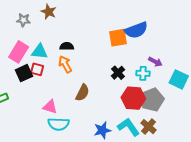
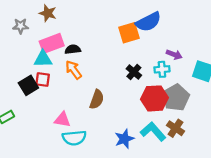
pink rectangle: (19, 52) -> (52, 43), moved, turned 45

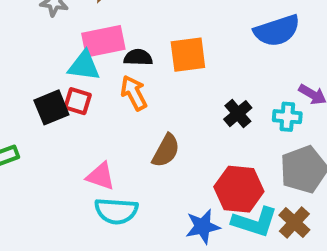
orange square: (129, 33) -> (188, 55), moved
red hexagon: (155, 98) -> (239, 189), moved
cyan L-shape: (153, 131) -> (255, 222), turned 140

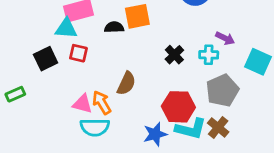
black semicircle: (138, 57) -> (114, 27), moved
orange arrow: (134, 93) -> (102, 103), moved
red square: (78, 101) -> (78, 53), moved

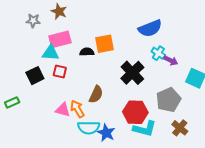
black cross: (174, 55) -> (132, 73), size x1.6
cyan cross: (209, 55) -> (158, 53), moved, turned 32
cyan semicircle: (95, 127) -> (89, 128), moved
brown cross: (218, 127) -> (180, 128), moved
blue star: (155, 134) -> (106, 133), moved, turned -30

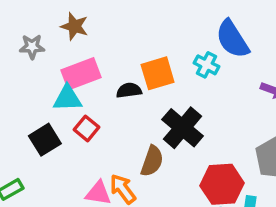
blue semicircle: (150, 28) -> (232, 39), turned 85
cyan cross: (158, 53) -> (207, 65), moved
red square: (60, 71) -> (86, 128), turned 32
black cross: (132, 73) -> (183, 128), moved

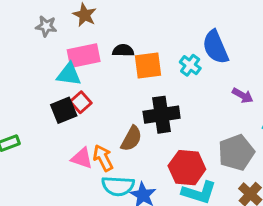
black semicircle: (129, 90) -> (123, 50), moved
black cross: (183, 128) -> (162, 115), turned 32
black square: (45, 140) -> (64, 110), moved

